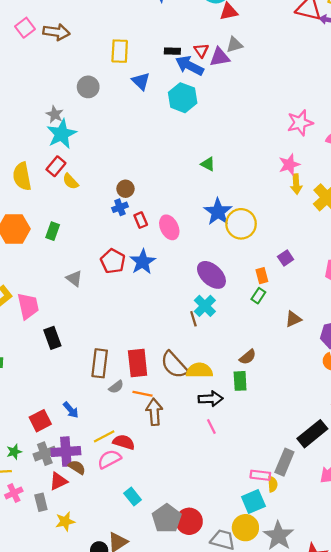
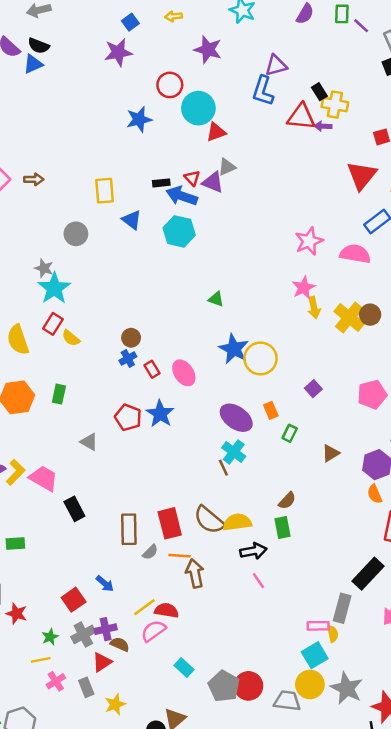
brown arrow: (56, 32) -> (34, 179), size x0.7
purple triangle: (220, 57) -> (213, 182), turned 40
orange rectangle: (262, 276) -> (271, 410), moved
pink trapezoid: (28, 306) -> (44, 478), turned -40
purple cross: (66, 452) -> (106, 629), size x0.7

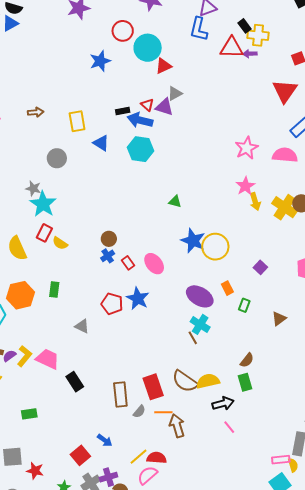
brown arrow: (34, 179) -> (36, 112), moved

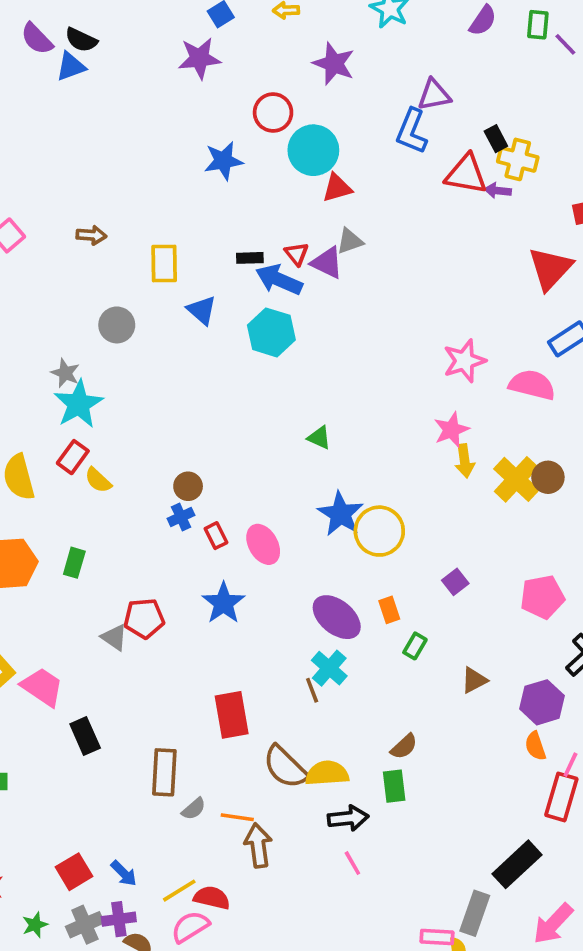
red pentagon: (112, 304) -> (144, 618), moved, turned -30
red rectangle: (153, 387) -> (232, 715), moved
blue arrow: (105, 440) -> (124, 873), moved

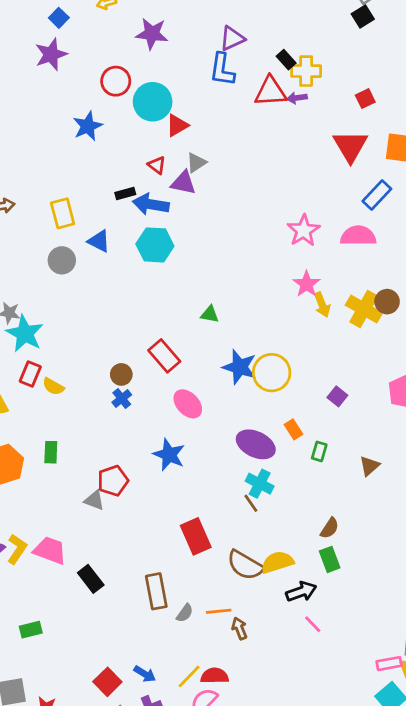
red triangle: (297, 254) -> (157, 165), moved
gray circle: (117, 325) -> (62, 260), moved
red rectangle: (216, 536) -> (164, 356), moved, size x1.6
brown arrow: (258, 845) -> (239, 628), size x0.7

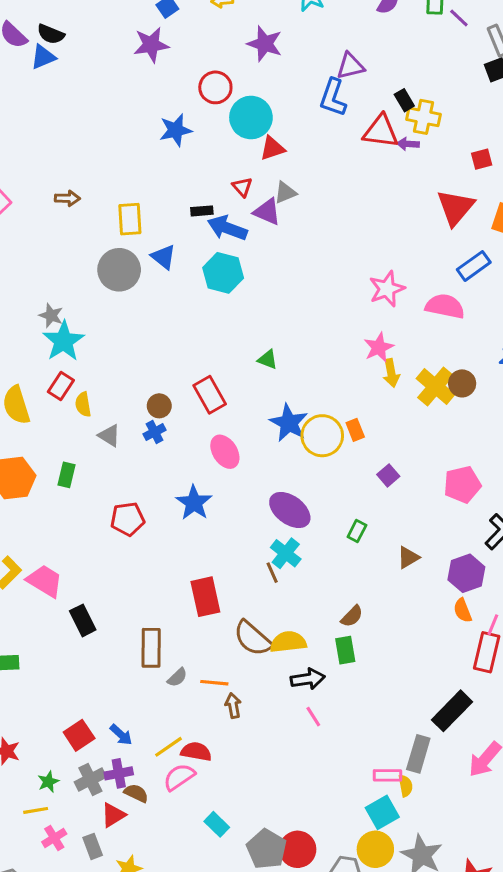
gray circle: (62, 260) -> (119, 270), size x1.4
yellow semicircle: (53, 387) -> (83, 404), turned 40
orange rectangle: (293, 429) -> (355, 430), moved
gray triangle: (94, 500) -> (109, 436), moved

